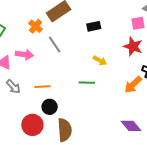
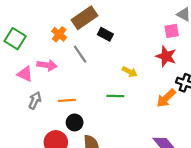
black rectangle: (94, 26) -> (105, 34), moved, turned 40
gray arrow: (13, 87) -> (35, 100), turned -112

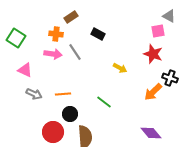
brown rectangle: (84, 18) -> (71, 17), moved, size x0.6
orange cross: (59, 34) -> (56, 34), turned -32
pink arrow: (47, 65) -> (53, 54), moved
green line: (115, 96) -> (104, 102), moved, turned 35
gray arrow: (35, 100) -> (34, 94), turned 91

